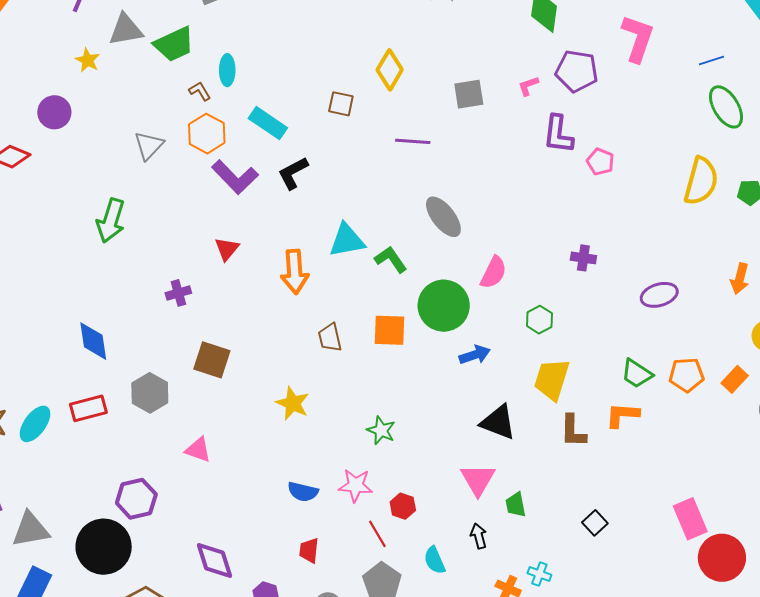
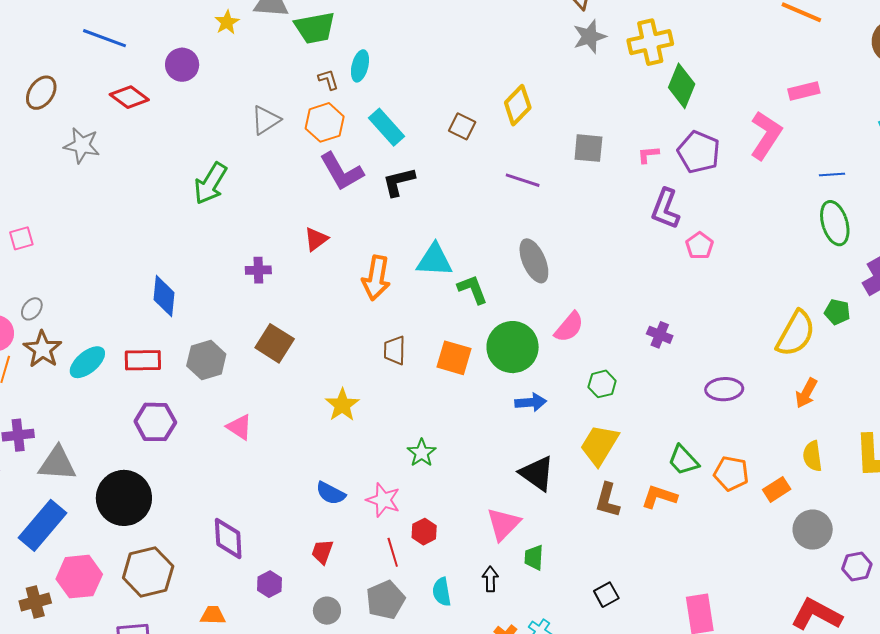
yellow semicircle: (701, 181) -> (796, 334), moved
purple hexagon: (136, 499) -> (155, 422), moved

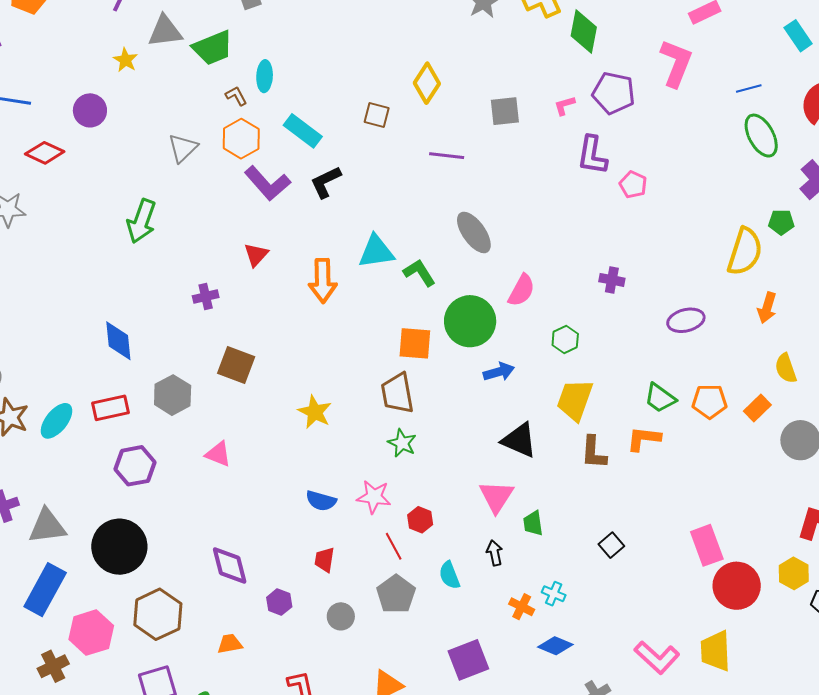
brown trapezoid: (394, 350) -> (397, 393), moved, size x1.4

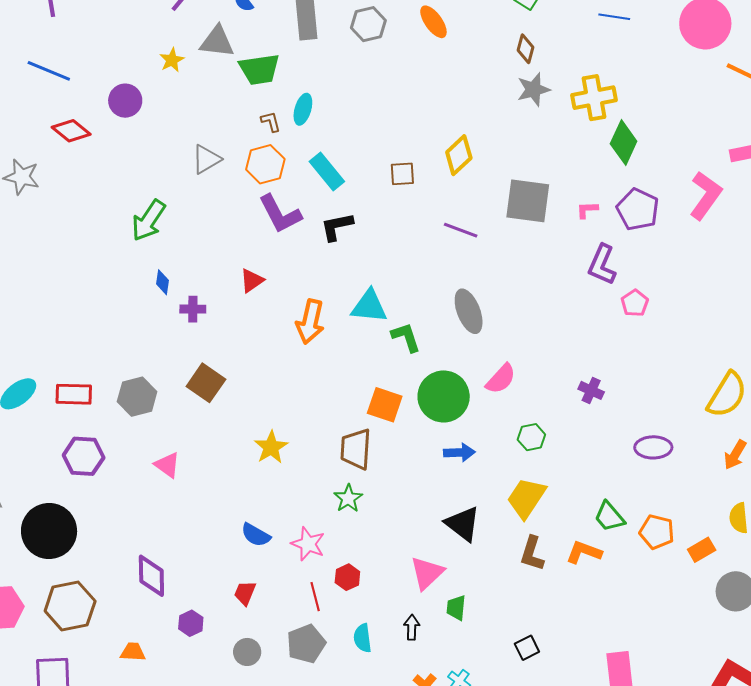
gray square: (505, 111) -> (528, 201), size x1.5
brown square: (377, 115) -> (402, 174), turned -32
blue diamond: (118, 341) -> (162, 282), moved, size x0.6

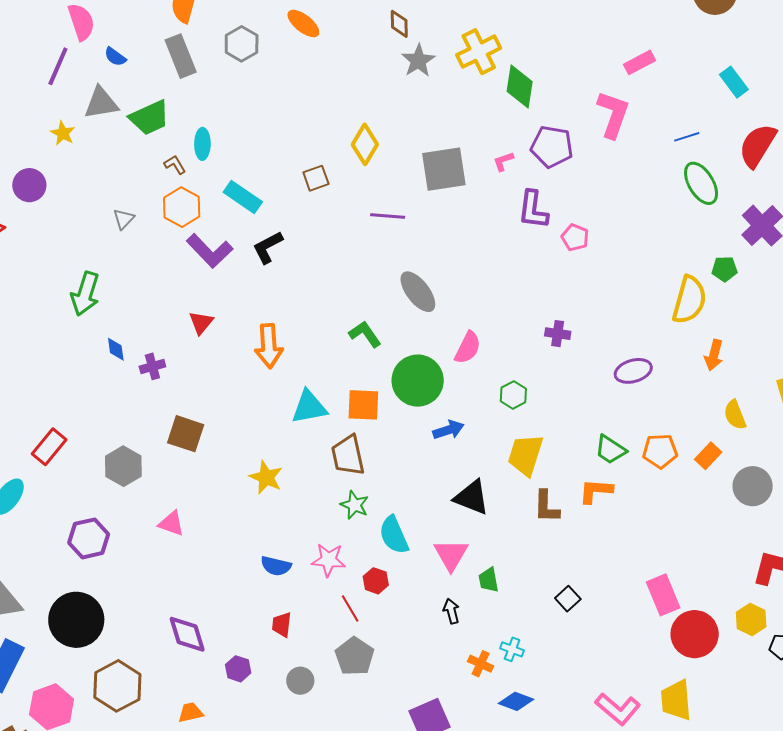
gray triangle: (206, 159) -> (124, 219), size x0.7
cyan triangle: (369, 306) -> (309, 407), moved
red rectangle: (74, 394) -> (49, 447), moved, turned -36
cyan semicircle: (363, 638) -> (394, 535), moved, size x1.4

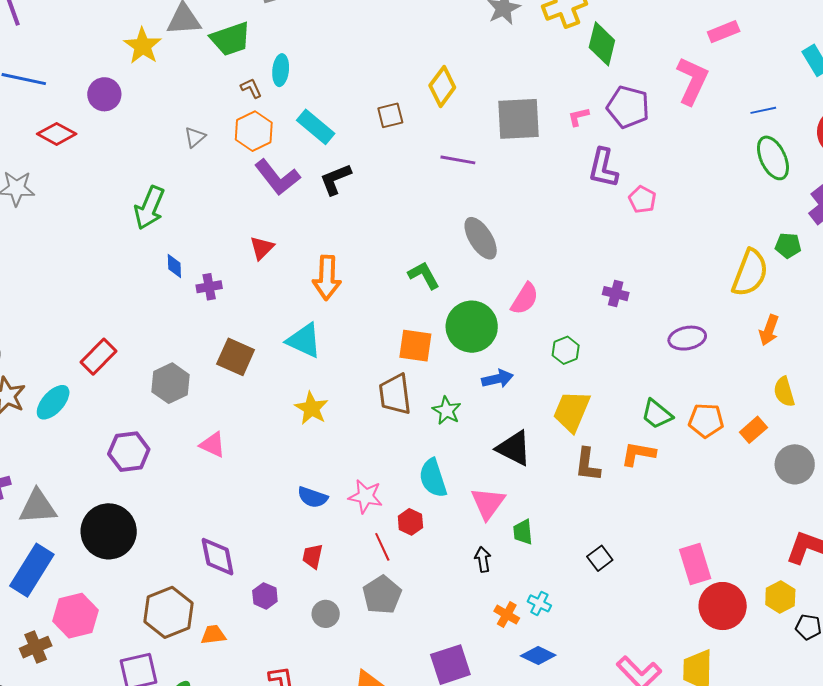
yellow star: (63, 133) -> (143, 46), size x1.5
cyan triangle: (309, 407) -> (304, 340), moved, turned 30
green star: (355, 505) -> (447, 411), moved
brown hexagon: (117, 686) -> (168, 612), moved

